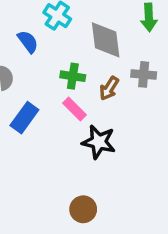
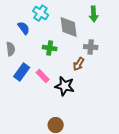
brown arrow: (109, 88) -> (79, 64), moved
pink rectangle: (75, 109) -> (43, 76), moved

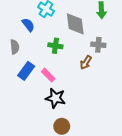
black star: (65, 86) -> (55, 98), moved

